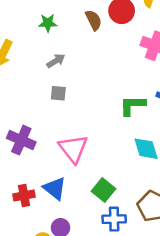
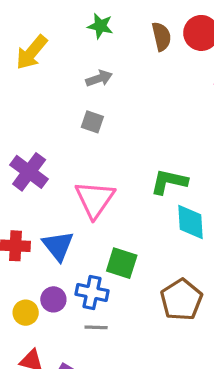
green L-shape: (133, 105) -> (169, 182), moved
green square: (103, 190) -> (122, 263), turned -35
blue cross: (114, 219) -> (92, 292), moved

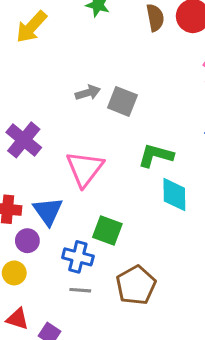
gray arrow: (99, 78) -> (88, 93), moved
gray square: (92, 122) -> (122, 101), moved, size x1.4
purple circle: (53, 299) -> (27, 241), moved
brown pentagon: (181, 300) -> (136, 285), moved

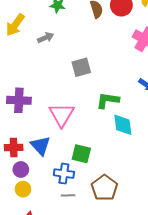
gray arrow: (88, 93) -> (46, 38), moved
gray square: (122, 101) -> (81, 67), turned -30
purple cross: (24, 140) -> (19, 100), turned -30
purple circle: (27, 241) -> (21, 169), moved

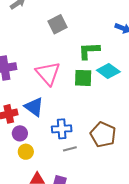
cyan diamond: (123, 125) -> (108, 71), turned -35
green square: (81, 154) -> (83, 78), moved

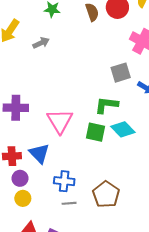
gray square: (57, 24) -> (121, 73), moved

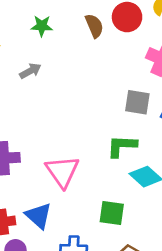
gray square: (121, 73) -> (137, 102), turned 30
green square: (95, 132) -> (112, 213), moved

